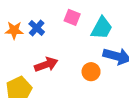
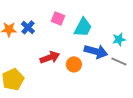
red arrow: (46, 65) -> (50, 57), moved

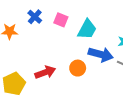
blue cross: (28, 27) -> (35, 17), moved
red arrow: (50, 57) -> (45, 72), moved

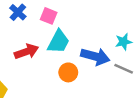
cyan trapezoid: (87, 29) -> (58, 42), moved
red arrow: (45, 72) -> (26, 52), moved

